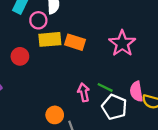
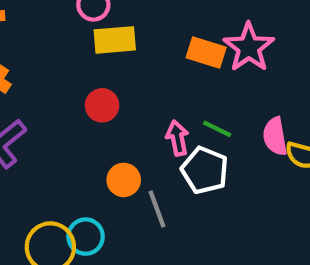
orange rectangle: (75, 42) -> (206, 52), moved
red circle: (20, 56) -> (102, 105), moved
white pentagon: (114, 107) -> (205, 170), moved

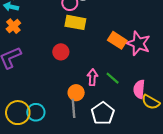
pink star: (249, 47) -> (138, 43), turned -30
white pentagon: (205, 170) -> (103, 113), moved
orange circle: (124, 180) -> (76, 93), moved

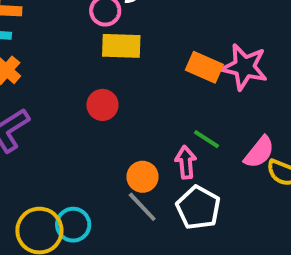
pink arrow: (92, 77) -> (186, 162), moved
pink semicircle: (139, 89) -> (259, 152), turned -138
gray line: (73, 108) -> (142, 207), turned -30

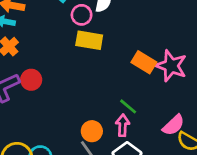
red circle: (102, 105) -> (31, 80), moved
green line: (206, 139) -> (128, 106), moved

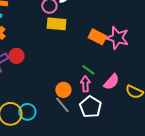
pink semicircle: (173, 125) -> (111, 82), moved

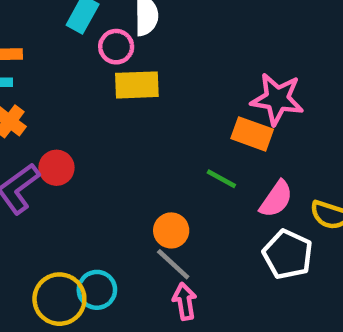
orange rectangle: (97, 37) -> (252, 134), moved
pink arrow: (85, 84) -> (185, 301), moved
white pentagon: (90, 107) -> (288, 254), moved

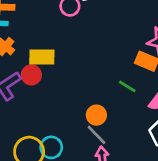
yellow rectangle: (137, 85) -> (42, 57), moved

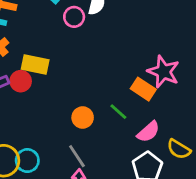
orange circle: (96, 115) -> (83, 117), moved

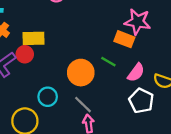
orange circle: (83, 117) -> (81, 73), size x1.5
cyan circle: (27, 161) -> (48, 97), moved

